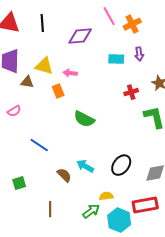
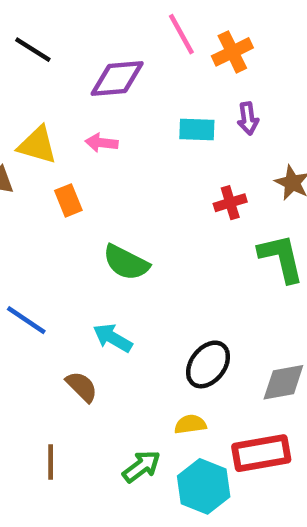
black line: (42, 23) -> (33, 50), turned -54
pink arrow: (70, 73) -> (102, 143), moved
cyan arrow: (85, 166) -> (113, 338), moved
yellow semicircle: (106, 196) -> (190, 424), moved

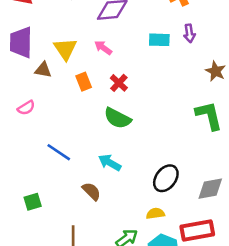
pink arrow: (102, 143) -> (103, 48), turned 30
yellow triangle: (37, 145) -> (65, 49), turned 40
red cross: (230, 203) -> (119, 83), moved, turned -30

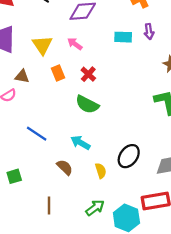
brown triangle: (43, 70) -> (22, 76), moved
yellow semicircle: (155, 214) -> (101, 171), moved, turned 80

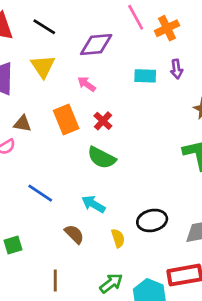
yellow triangle: (42, 45) -> (43, 66), moved
orange rectangle: (58, 73) -> (66, 120), size x1.5
black ellipse: (129, 156) -> (152, 220), turned 40

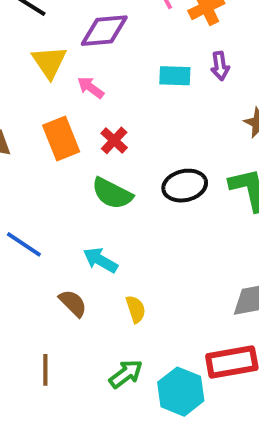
yellow triangle: (43, 66) -> (49, 62), moved
black ellipse: (152, 220) -> (185, 186), moved

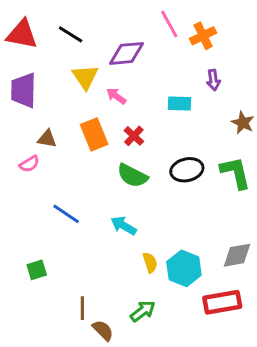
cyan rectangle: (175, 76) -> (180, 103), moved
brown semicircle: (73, 303) -> (103, 330), moved
cyan hexagon: (181, 392) -> (184, 268), moved

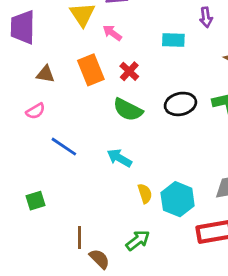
pink semicircle: (29, 164) -> (35, 111), moved

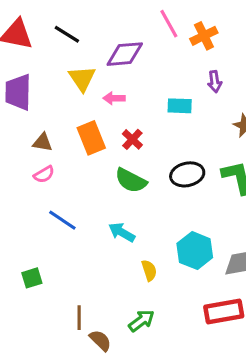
pink arrow: (112, 33) -> (114, 98), turned -36
pink semicircle: (35, 111) -> (44, 174), moved
cyan hexagon: (178, 199) -> (195, 251), moved

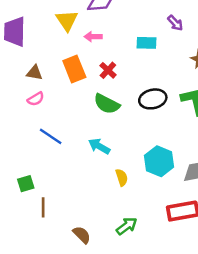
purple arrow: (215, 81) -> (175, 23), turned -35
brown line: (79, 318) -> (43, 207), moved
green arrow: (142, 321) -> (127, 226), moved

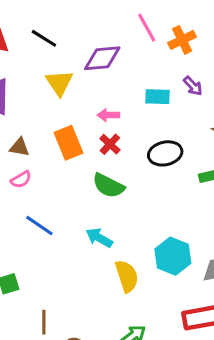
pink arrow: (93, 37) -> (108, 115), moved
cyan rectangle: (147, 43) -> (157, 97), moved
black ellipse: (153, 99) -> (165, 153), moved
yellow semicircle: (122, 177) -> (127, 276), size x1.5
brown line: (43, 207) -> (44, 322), moved

